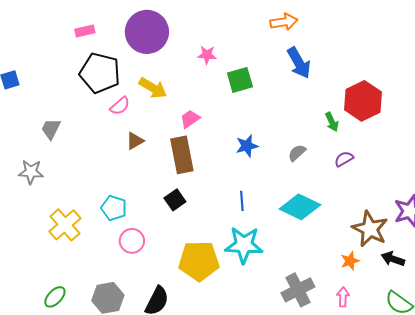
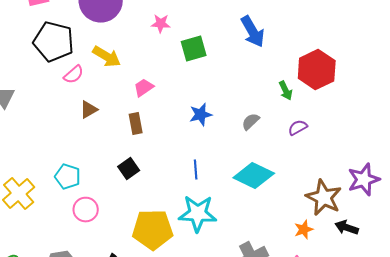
brown rectangle: (182, 155) -> (136, 124), size x0.6

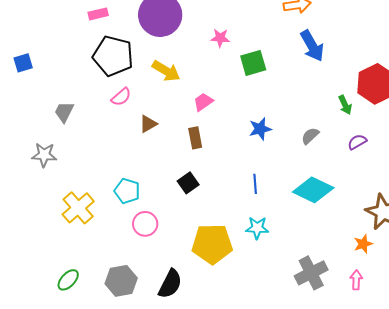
pink semicircle: (74, 75) -> (121, 97), moved
cyan star: (198, 214) -> (257, 228), size x0.6

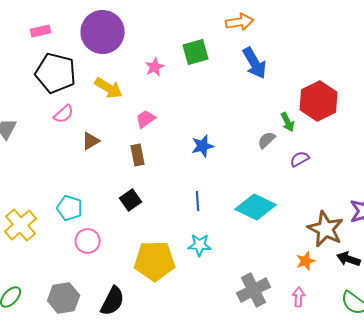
pink star: (220, 38) -> (155, 67), moved, turned -30
green square: (253, 63) -> (196, 52), moved
gray semicircle: (310, 136) -> (267, 140), moved

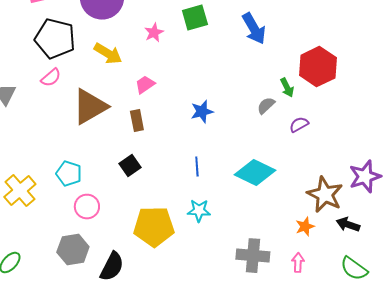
pink semicircle: (64, 114) -> (51, 78), moved
brown triangle: (91, 141) -> (90, 107), size x2.0
gray cross: (254, 290) -> (253, 256), turned 32
gray hexagon: (64, 298) -> (73, 250), moved

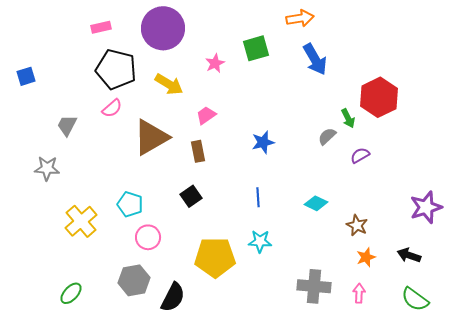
cyan diamond: (255, 173) -> (316, 203), size x0.6
brown star: (325, 195) -> (357, 225), moved, size x0.6

